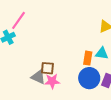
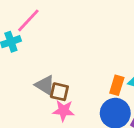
gray triangle: (38, 77) -> (45, 85), moved

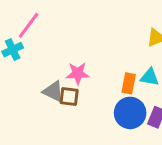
pink star: (63, 111) -> (78, 73), moved

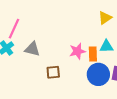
pink star: (78, 73) -> (77, 51), moved
gray triangle: (53, 91) -> (32, 49), moved

